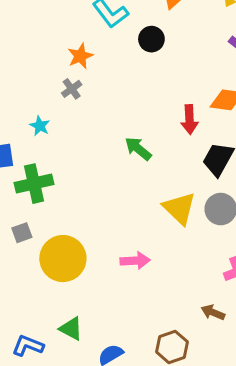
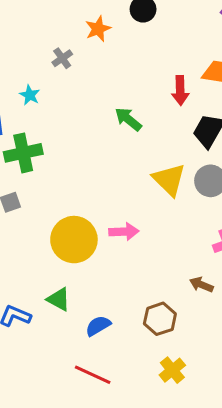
orange star: (80, 56) -> (98, 29), moved
yellow circle: (63, 259) -> (74, 240), moved

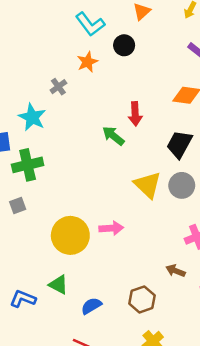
red arrow: (180, 90) -> (135, 114), moved
cyan star: (30, 95) -> (32, 117), size x1.6

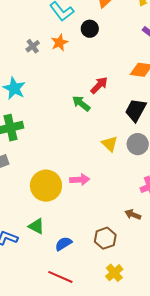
gray cross: (58, 87) -> (33, 46), moved
red arrow: (135, 114) -> (99, 85), turned -132
yellow triangle: (148, 185) -> (110, 144), size x0.7

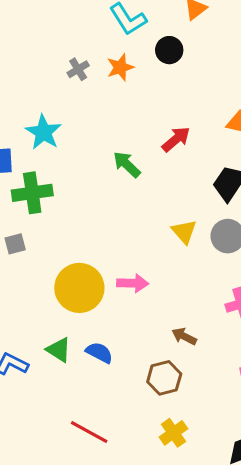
green arrow: (81, 103) -> (127, 164), moved
brown arrow: (133, 215) -> (184, 336), moved
blue semicircle: (63, 244) -> (99, 353), moved, turned 54

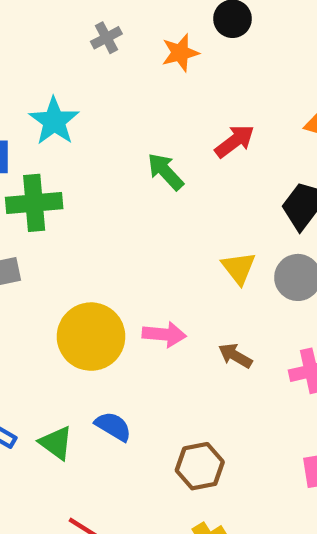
orange star: (120, 67) -> (180, 53), moved
brown arrow: (184, 336) -> (235, 356), moved
green triangle: (59, 350) -> (56, 443), moved

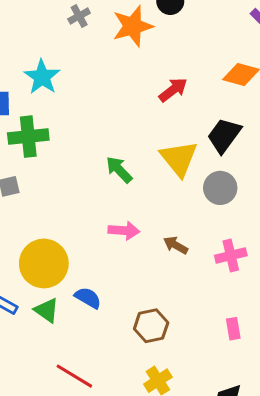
orange star: (180, 53) -> (133, 26), size x1.5
green arrow: (166, 172) -> (119, 170), moved
yellow triangle: (239, 268) -> (179, 158), moved, size x1.5
yellow circle: (91, 337) -> (44, 263), moved

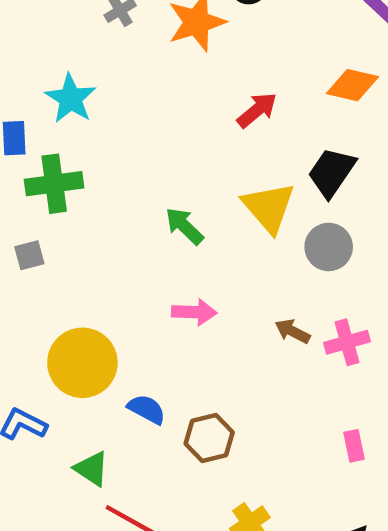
brown arrow: (176, 245) -> (292, 331), moved
green triangle: (47, 310) -> (92, 469), moved
brown hexagon: (151, 326) -> (209, 438), moved

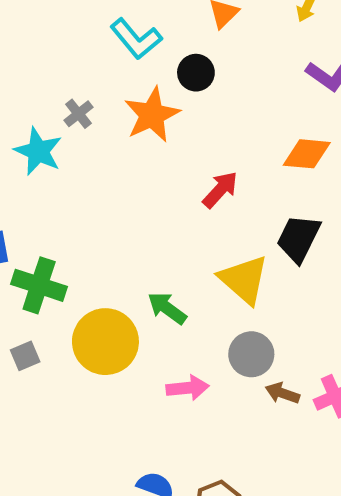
cyan star: (71, 99) -> (38, 151), moved
green cross: (54, 184) -> (39, 285), turned 34
gray circle: (329, 247) -> (251, 354), moved
yellow circle: (82, 363) -> (105, 342), moved

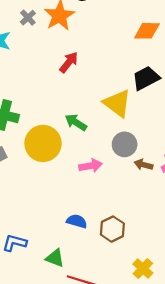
gray cross: (78, 114) -> (28, 18), moved
red arrow: (220, 190) -> (69, 62), moved
black trapezoid: (298, 238) -> (146, 78), turned 40

